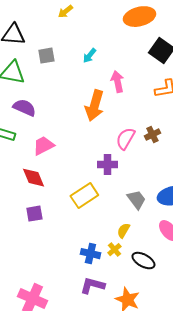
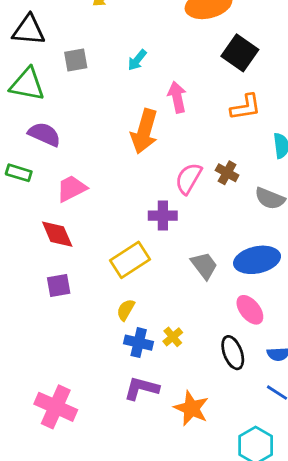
brown cross: (152, 135) -> (227, 173), turned -35
yellow semicircle: (123, 231) -> (126, 310), moved
black ellipse: (143, 261) -> (233, 353), moved, turned 40

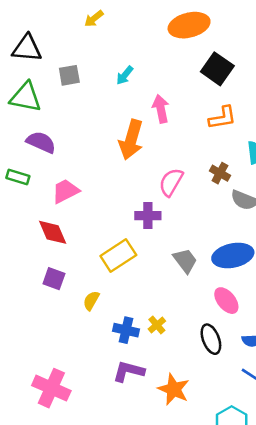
brown cross: (227, 173) -> (220, 173), moved
purple square: (59, 286) -> (54, 279), turned 30
yellow semicircle: (126, 310) -> (91, 301), moved

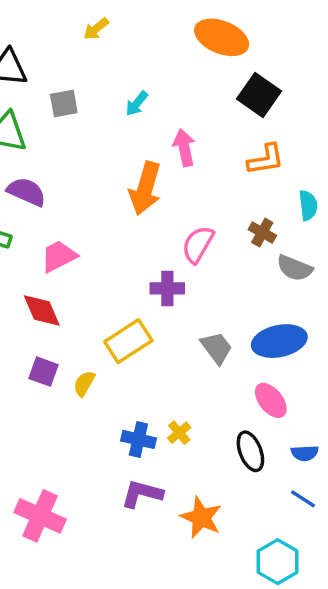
orange ellipse: (189, 25) -> (222, 37), turned 36
yellow semicircle: (91, 301) -> (84, 383), moved

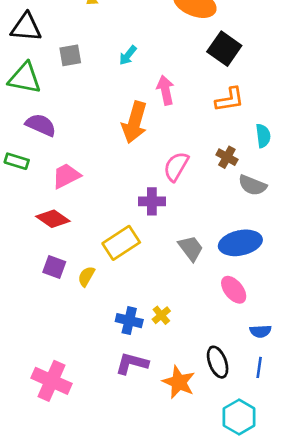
red diamond: (42, 310) -> (53, 219), turned -32
black ellipse: (250, 451) -> (218, 362), moved
blue line: (303, 499) -> (259, 367), turned 65

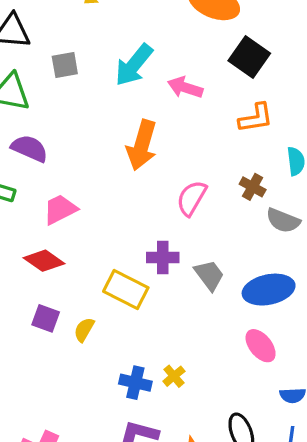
cyan arrow: (128, 55) -> (134, 65), size x1.8
pink arrow: (165, 90) -> (185, 87), moved, turned -60
purple cross: (152, 201) -> (163, 257), moved
yellow rectangle: (121, 243) -> (126, 290), turned 60
gray trapezoid: (191, 248) -> (209, 275), moved

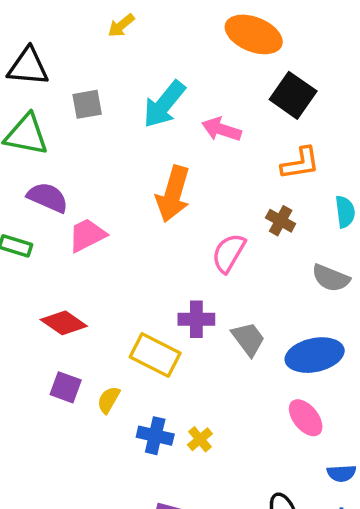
brown cross: (253, 187) -> (281, 221), moved
pink trapezoid: (60, 209) -> (87, 235), moved
yellow cross: (174, 376) -> (200, 439), moved
blue cross: (135, 383) -> (155, 436), moved

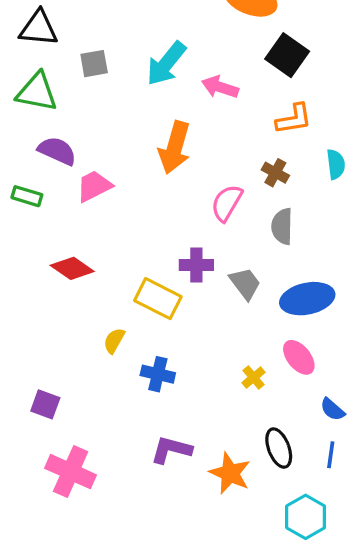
gray semicircle: (331, 278) -> (282, 226), moved, turned 69
purple square: (66, 387) -> (45, 404), moved
yellow cross: (200, 439) -> (254, 378), moved
blue semicircle: (341, 473) -> (332, 409), turned 44

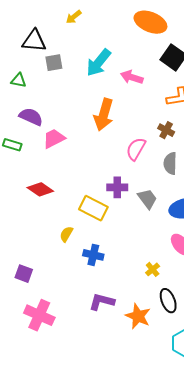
black triangle: (39, 28) -> (34, 41), moved
green triangle: (37, 92) -> (19, 80), size x0.6
yellow cross: (254, 378) -> (153, 269), moved

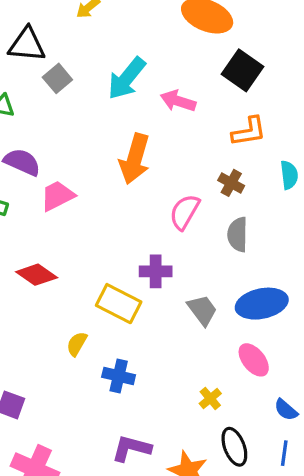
gray square: (54, 63) -> (57, 78), turned -30
gray trapezoid: (147, 199) -> (202, 310), moved

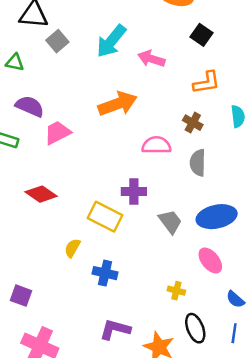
black square: (242, 70) -> (202, 35), size x0.7
orange arrow: (135, 159) -> (118, 104), turned -126
pink semicircle: (185, 212) -> (156, 145), turned 60
yellow cross: (210, 399) -> (176, 291), turned -36

